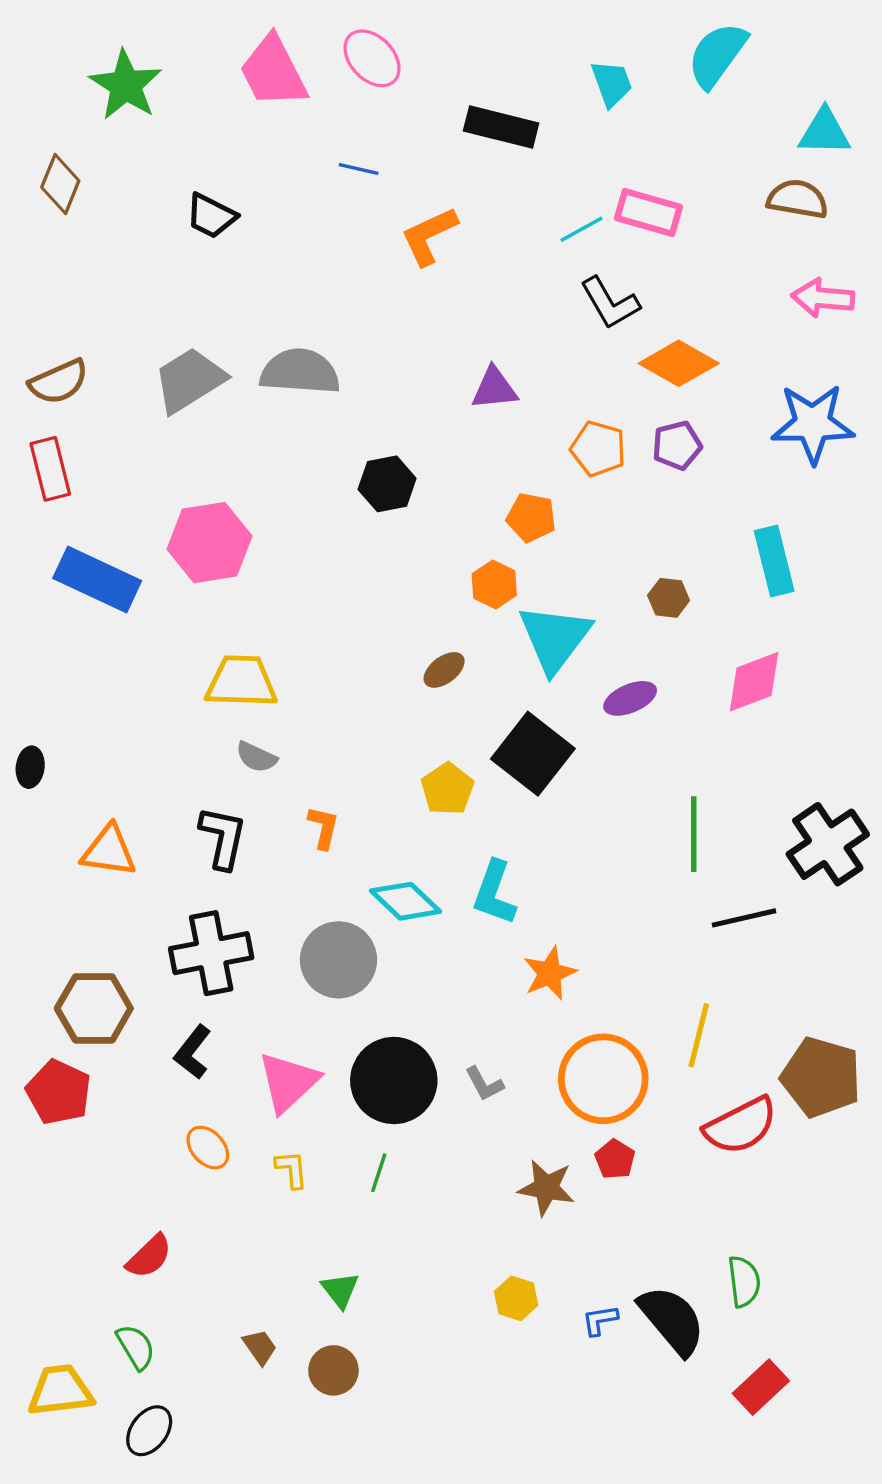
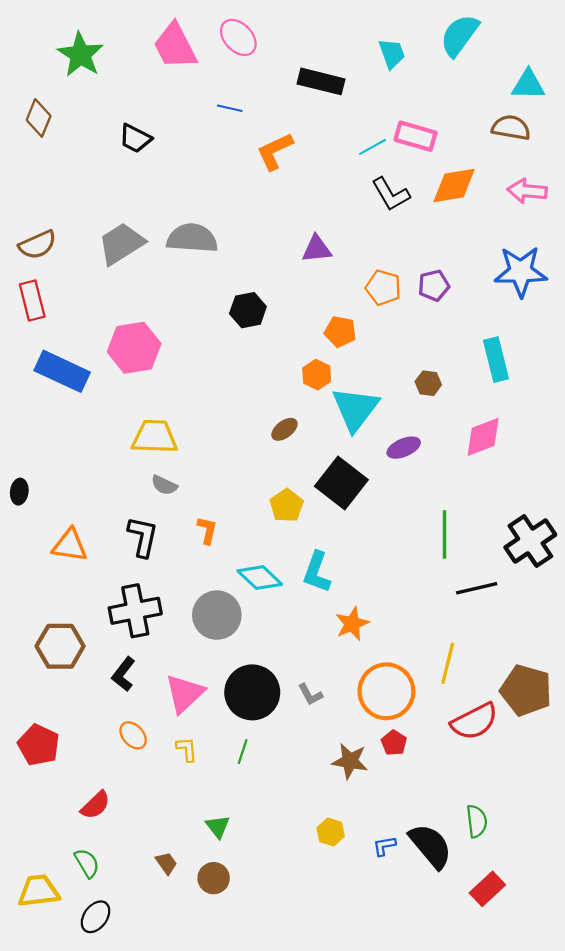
orange diamond: (679, 363) -> (454, 186), moved, turned -39
red pentagon: (59, 1092) -> (39, 745), moved

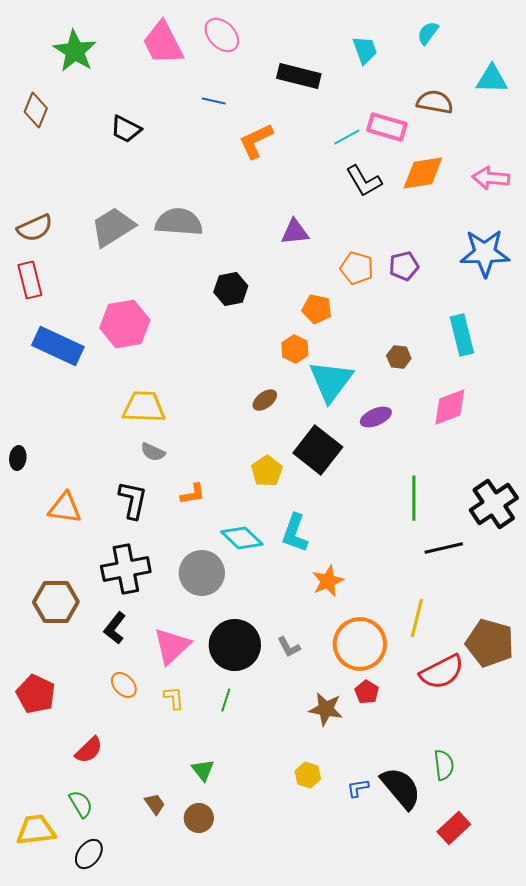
cyan semicircle: (459, 35) -> (428, 33), size x0.6
brown semicircle: (511, 128) -> (435, 102), moved
orange L-shape: (207, 530) -> (193, 494), turned 68

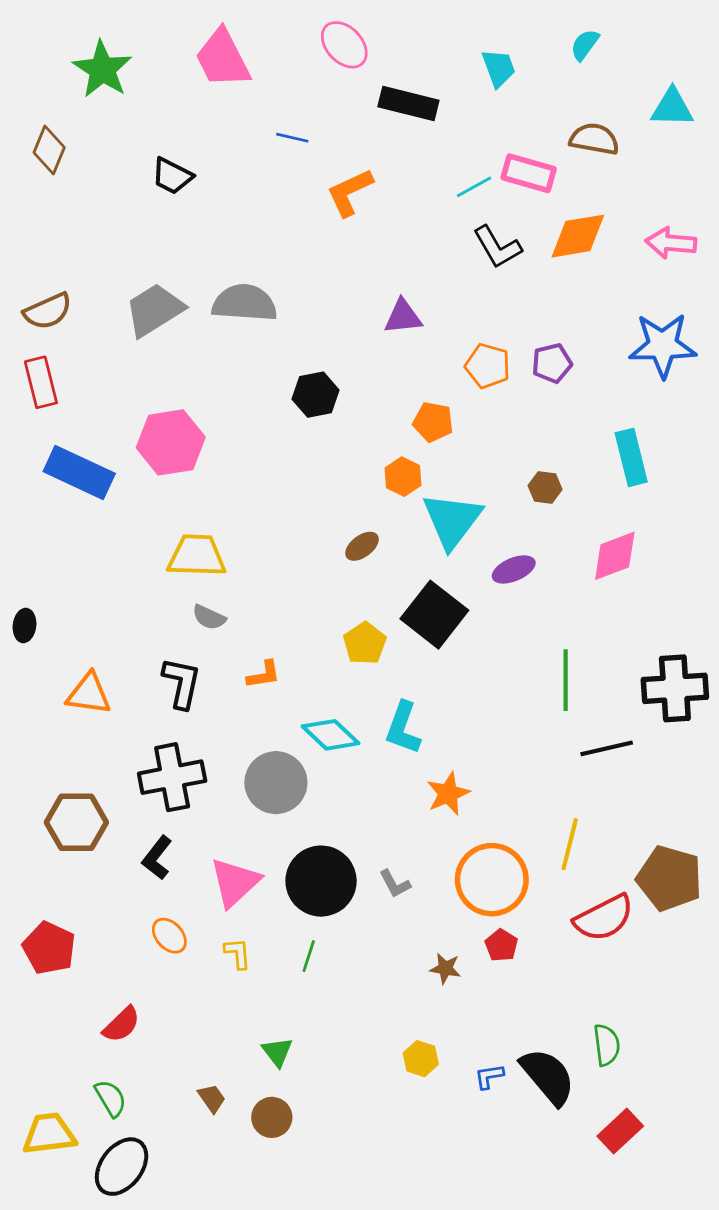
pink ellipse: (222, 35) -> (344, 45), moved
black cross: (494, 504) -> (675, 688), turned 30
brown star: (326, 709) -> (445, 968), size x0.7
black ellipse: (89, 854) -> (122, 1167), size x1.4

